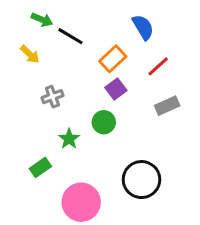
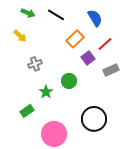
black line: (71, 36) -> (56, 15), moved
purple square: (116, 89) -> (88, 58), moved

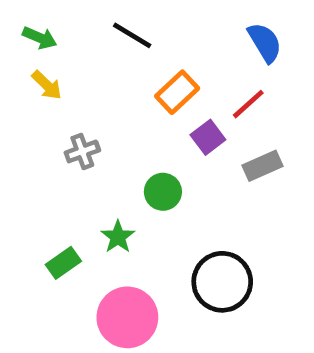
green arrow: (28, 13) -> (40, 38), moved
blue semicircle: (95, 18) -> (265, 42), moved
green star: (46, 92) -> (118, 237), moved

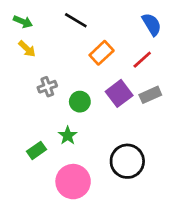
purple square: (208, 137) -> (119, 93), moved, size x1.4
green circle: (163, 192) -> (80, 102), moved

